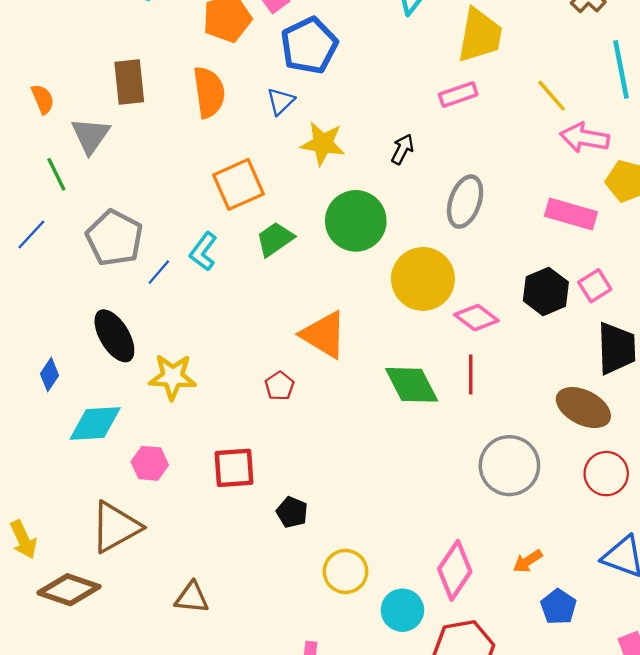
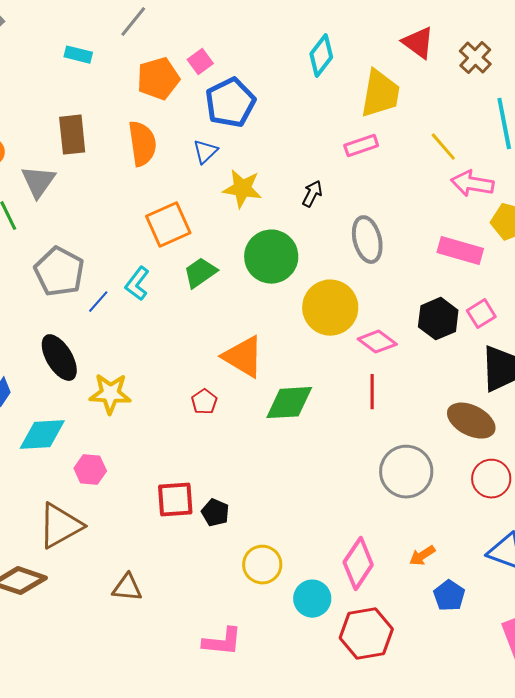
gray ellipse: (465, 202) -> (367, 240), turned -33
green diamond: (412, 385) -> (289, 403), moved, turned -66
red square: (234, 468) -> (175, 500), moved

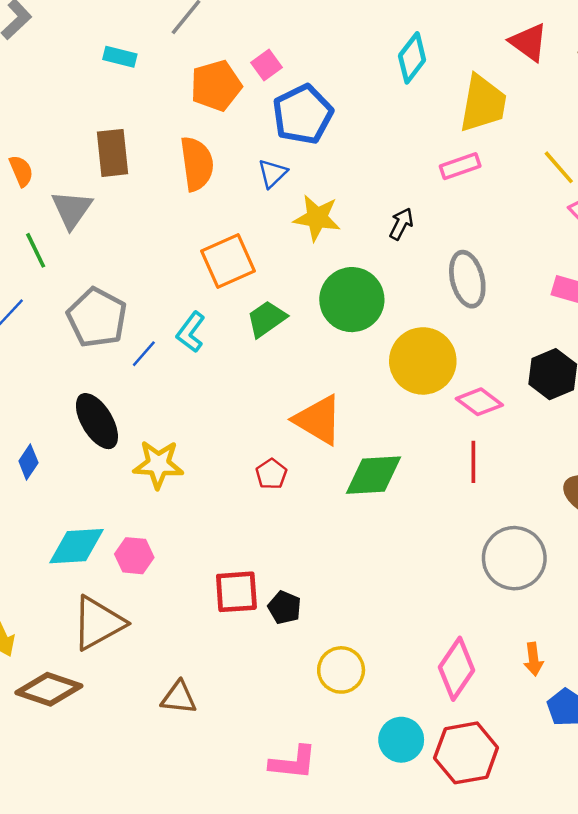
cyan diamond: (42, 435) -> (77, 546), moved
orange arrow: (422, 556) -> (533, 659), turned -64
cyan circle: (312, 599) -> (401, 740), moved

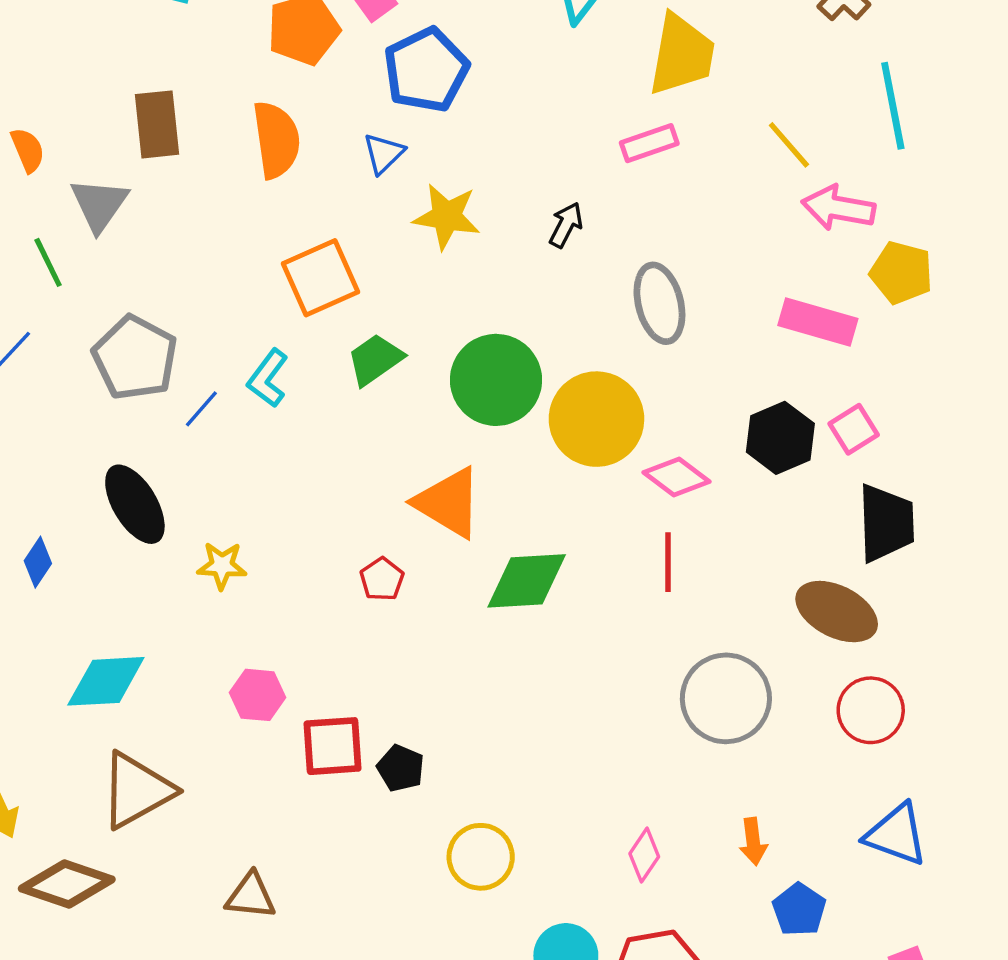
green circle: (352, 300) -> (496, 380), moved
yellow star: (158, 464) -> (222, 566), size x0.7
pink hexagon: (134, 556) -> (258, 695), moved
pink diamond: (456, 669) -> (644, 855), size x0.6

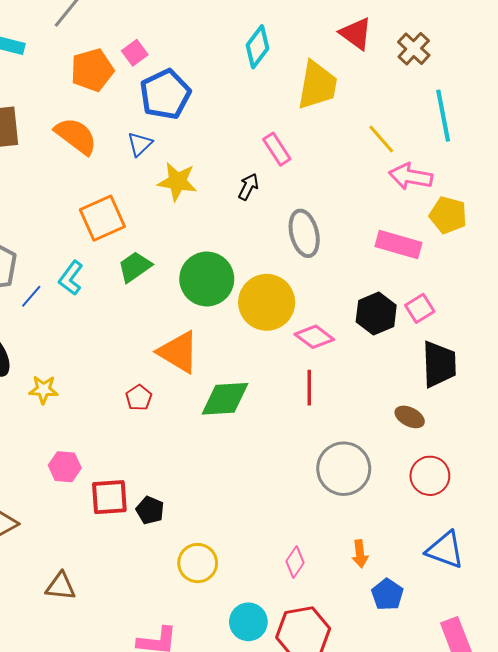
orange semicircle: (276, 140) -> (76, 136), turned -45
pink rectangle: (649, 143) -> (277, 149), moved, turned 76
brown ellipse: (837, 612) -> (410, 417), size x0.6

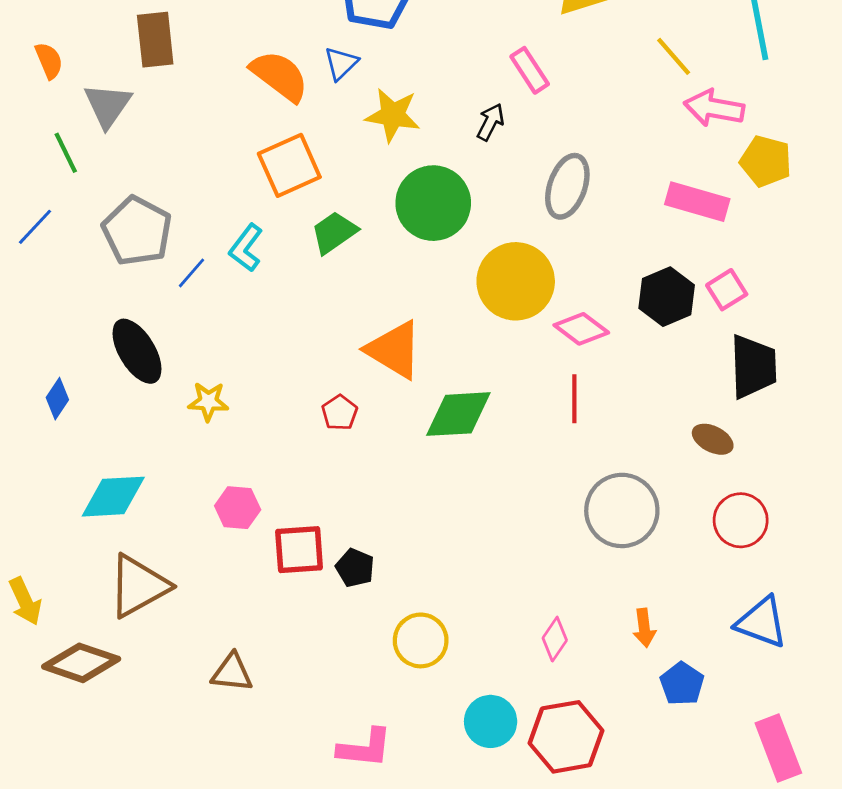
orange semicircle: (76, 136) -> (280, 76), moved
gray ellipse: (304, 233) -> (567, 186), turned 33
green circle: (207, 279) -> (433, 203), moved

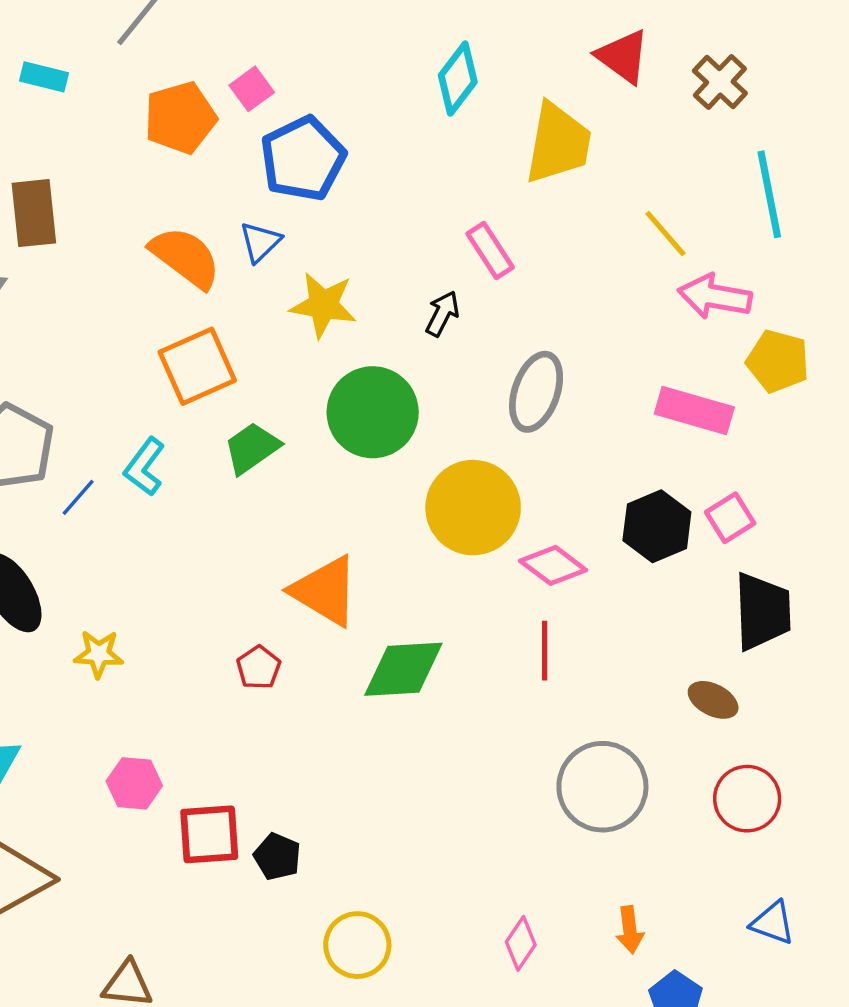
blue triangle: (762, 622) -> (773, 923), size x0.7

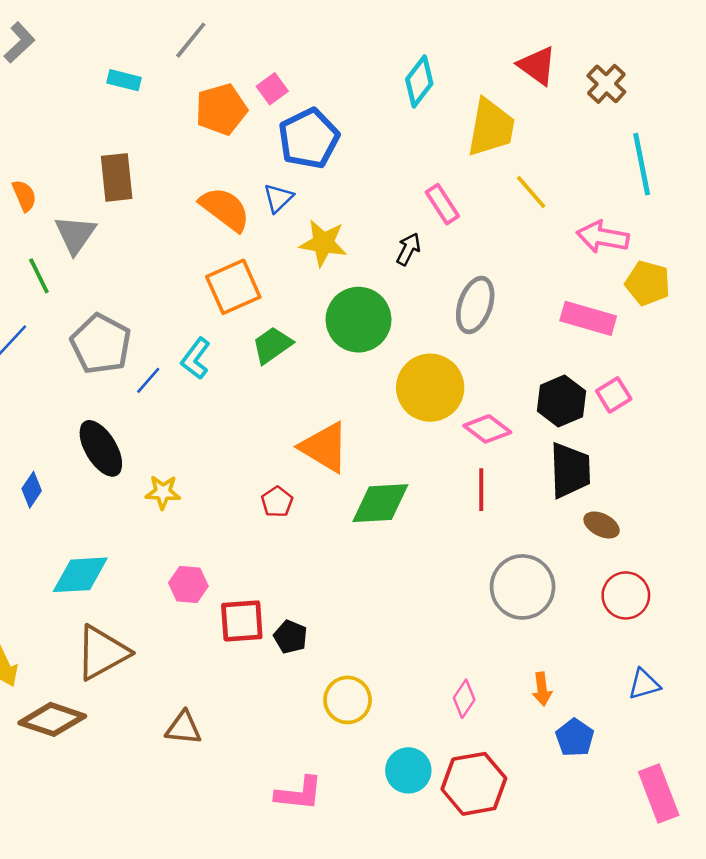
yellow line: (665, 233) -> (531, 192), moved
black trapezoid: (762, 611) -> (570, 470), moved
blue triangle: (773, 923) -> (644, 684), turned -36

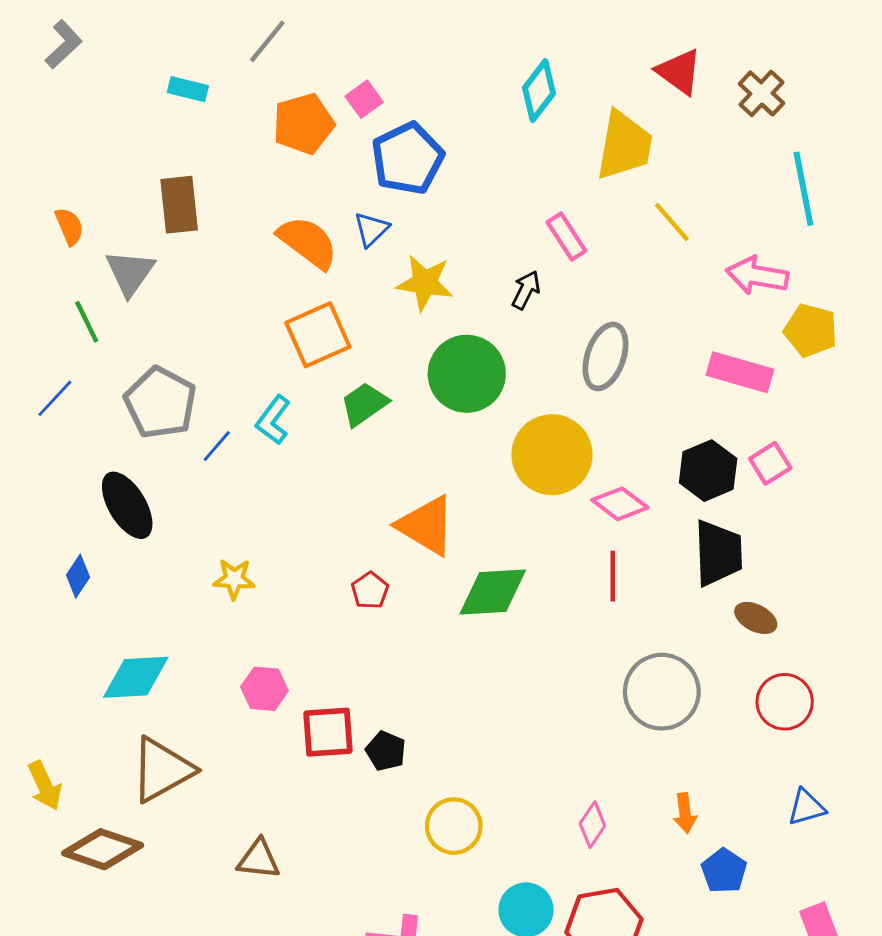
black ellipse: (101, 448) -> (127, 505), moved

